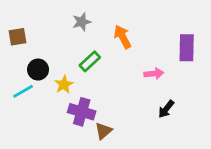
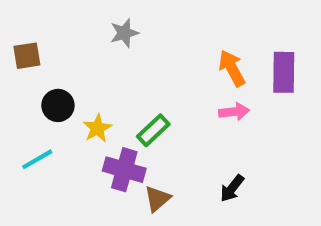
orange arrow: (123, 37) -> (232, 68), moved
green rectangle: (90, 61) -> (153, 130), moved
cyan line: (23, 91) -> (37, 159), moved
black arrow: (166, 109) -> (232, 188), moved

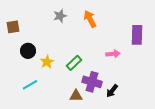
orange arrow: (232, 68) -> (90, 19), moved
cyan line: (37, 159) -> (30, 85), moved
purple cross: (124, 170) -> (92, 82), moved
brown triangle: (157, 199) -> (76, 96), turned 40

